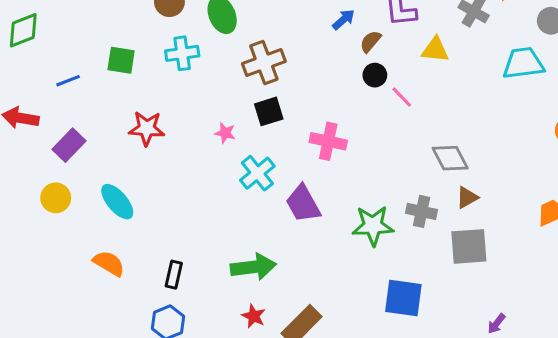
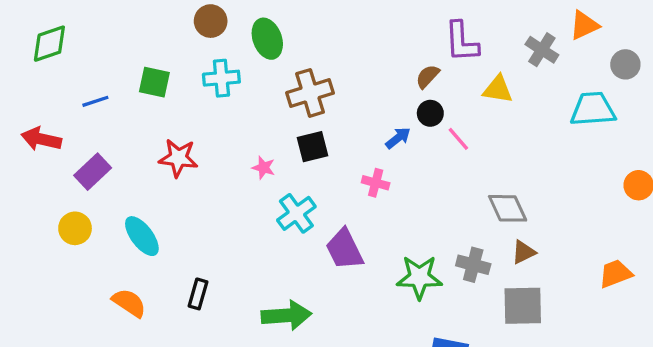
blue arrow: (344, 20) -> (398, 138), moved
pink cross: (328, 141) -> (376, 183), size x0.7
black rectangle: (174, 275) -> (198, 294), moved

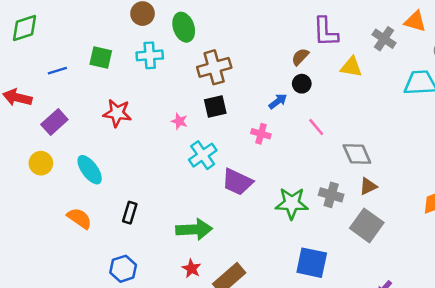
orange triangle: (584, 25) -> (415, 21), turned 40
pink line: (458, 139) -> (316, 127), moved
purple trapezoid: (344, 249) -> (237, 182), turned -40
gray square: (523, 306) -> (367, 225), turned 36

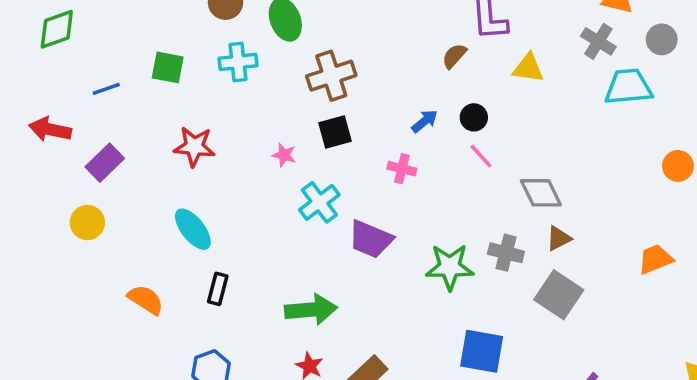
gray cross: (384, 39) -> (598, 41), moved
black circle: (302, 84) -> (474, 117), moved
cyan ellipse: (90, 170) -> (193, 229), moved

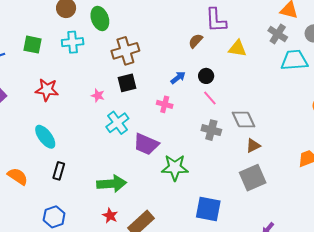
gray cross: (506, 253) -> (211, 130), moved
green star: (450, 267) -> (175, 168), moved
gray square: (559, 295) -> (253, 178), turned 32

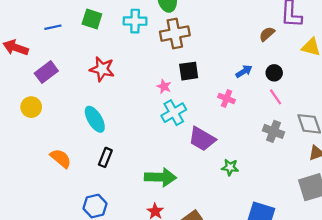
brown cross: (125, 51) -> (175, 34), moved
pink star: (98, 95) -> (164, 86), moved
green star: (175, 168) -> (230, 167), size x0.6

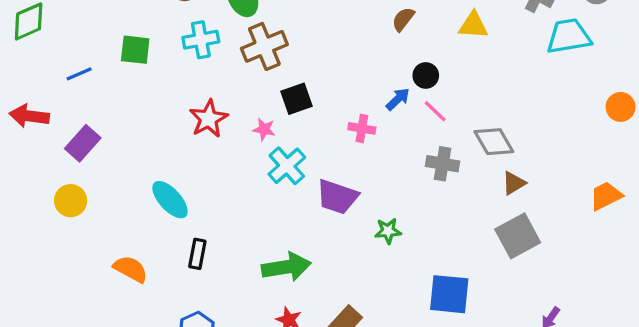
red star: (102, 69) -> (209, 119), moved, turned -30
blue arrow: (244, 71) -> (398, 99), moved

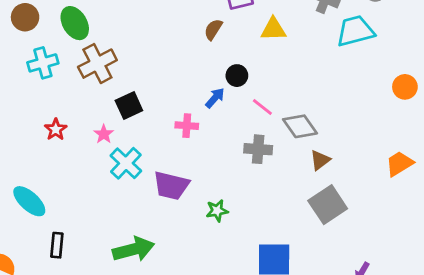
pink line: (435, 111) -> (262, 107), moved
red star: (209, 119) -> (56, 129), size x0.7
pink star: (264, 129) -> (104, 134), turned 30

